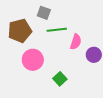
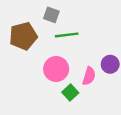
pink semicircle: (76, 42) -> (89, 76), moved
pink circle: (33, 60) -> (56, 69), moved

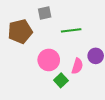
gray square: (51, 15) -> (45, 13), turned -32
green line: (67, 35) -> (71, 30), moved

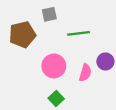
green square: (61, 80) -> (56, 99), moved

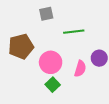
brown pentagon: (22, 35) -> (21, 46), moved
green square: (56, 99) -> (53, 85), moved

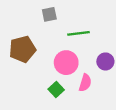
pink circle: (51, 62) -> (66, 63), moved
pink semicircle: (80, 69) -> (85, 83), moved

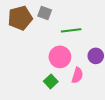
gray square: (49, 14) -> (45, 13), turned 32
brown pentagon: (22, 49) -> (20, 18), moved

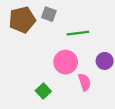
pink semicircle: (77, 75) -> (85, 82), turned -35
green square: (51, 81) -> (43, 91), moved

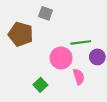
brown pentagon: (22, 20) -> (21, 34), moved, turned 30
green line: (78, 33) -> (81, 42), moved

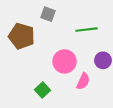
green line: (81, 42) -> (86, 30), moved
pink semicircle: (79, 77) -> (83, 81), turned 42

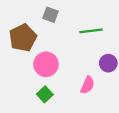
brown pentagon: (22, 36) -> (23, 38), turned 30
pink circle: (65, 61) -> (46, 64), moved

